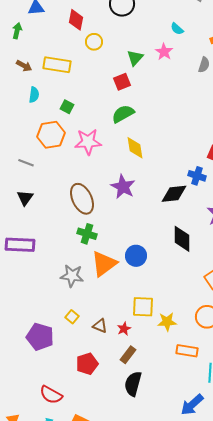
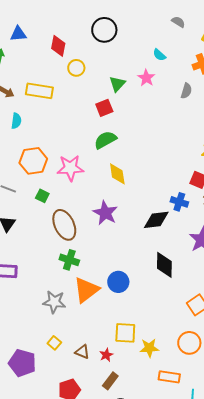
green square: (67, 107) -> (42, 196), moved

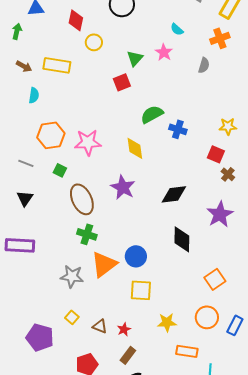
green semicircle: (105, 140) -> (152, 114), moved
blue cross: (179, 202) -> (178, 129), moved
yellow square: (125, 333) -> (141, 290), moved

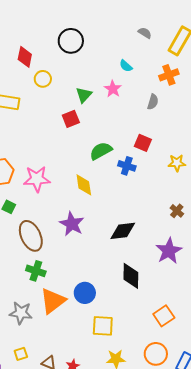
red square: (216, 154) -> (143, 143), moved
yellow square: (141, 290) -> (103, 326), moved
yellow square: (72, 317) -> (21, 354), turned 32

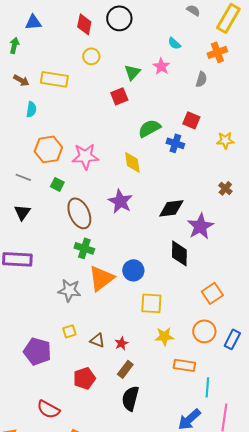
red diamond: (25, 57) -> (84, 24), moved
purple star: (169, 251) -> (200, 226), moved

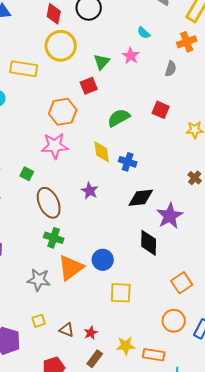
yellow circle: (91, 56) -> (61, 46), size x1.8
blue cross: (175, 143) -> (128, 162), moved
orange hexagon: (48, 149) -> (63, 112), moved
purple star: (120, 201) -> (90, 191), size x0.7
yellow star: (164, 336) -> (126, 346), moved

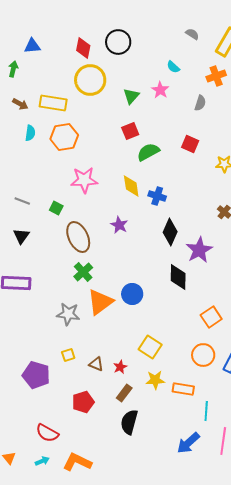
red square: (89, 86) -> (130, 131), moved
orange hexagon: (63, 112) -> (64, 137), moved
black diamond: (141, 198) -> (170, 232), turned -60
green cross: (54, 238) -> (83, 272), turned 30
yellow square: (121, 293) -> (150, 347), moved, turned 30

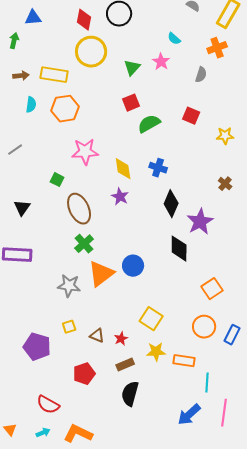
brown arrow: (20, 104) -> (21, 76), turned -35
yellow diamond: (131, 186) -> (123, 169), moved
gray line: (22, 201) -> (15, 150), moved, turned -56
brown rectangle: (124, 393) -> (125, 365), turned 30

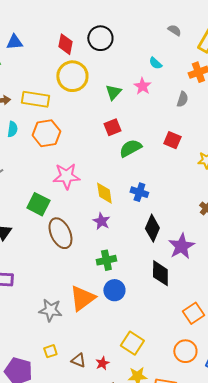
green square: (57, 180) -> (38, 204), size x1.6
green cross: (84, 244) -> (106, 260), moved, turned 30

